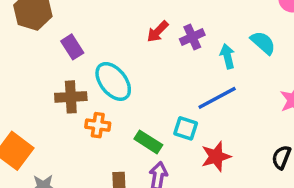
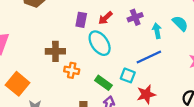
red arrow: (158, 32) -> (105, 18), moved
purple rectangle: (72, 47) -> (81, 20), moved, turned 40
cyan ellipse: (113, 81) -> (100, 43), moved

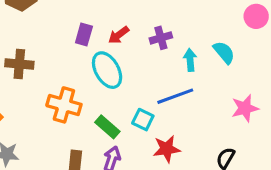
brown cross: (55, 51) -> (19, 64), moved
orange cross: (72, 70) -> (64, 105), size x1.5

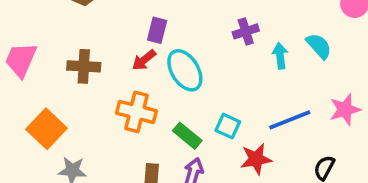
red arrow: (119, 35) -> (144, 60), moved
blue line: (175, 96) -> (290, 120), moved

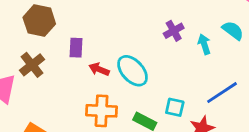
purple rectangle: (157, 30) -> (76, 48), moved
red arrow: (144, 60) -> (99, 69), turned 72
brown cross: (84, 66) -> (32, 65), moved, turned -30

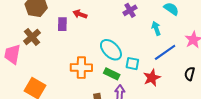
cyan arrow: (204, 44) -> (156, 28), moved
red arrow: (99, 69) -> (80, 14), moved
cyan ellipse: (133, 71) -> (111, 50), moved

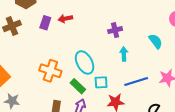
red arrow: (80, 14) -> (65, 19), turned -48
cyan arrow: (156, 28) -> (124, 54), moved
cyan square: (132, 64) -> (101, 82), turned -32

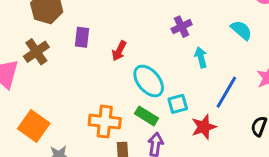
red arrow: (65, 19) -> (119, 51), moved, turned -40
orange cross: (50, 71) -> (105, 122), moved
blue line: (136, 81) -> (226, 92), turned -30

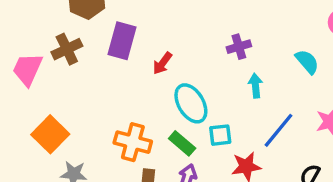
purple rectangle: (82, 37) -> (122, 41), size x1.5

